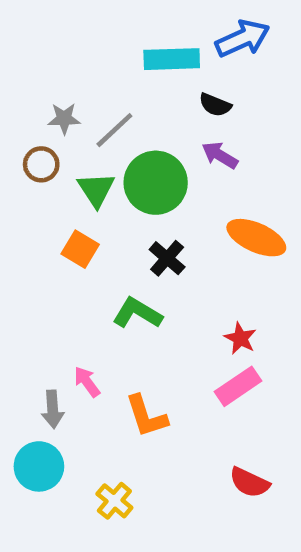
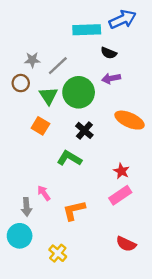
purple arrow: (220, 155) -> (111, 78), turned -42
orange L-shape: (146, 416) -> (74, 210), turned 95

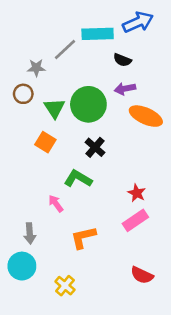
gray line: (58, 66) -> (65, 50), moved
orange ellipse: (130, 120) -> (146, 116), moved
pink arrow: (44, 193) -> (56, 203), moved

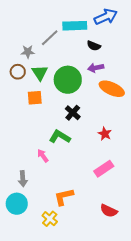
green triangle: (55, 108) -> (40, 73), moved
orange square: (45, 142) -> (35, 98), moved, turned -35
red star: (137, 193) -> (105, 134), moved
orange L-shape: (83, 237) -> (64, 197), moved

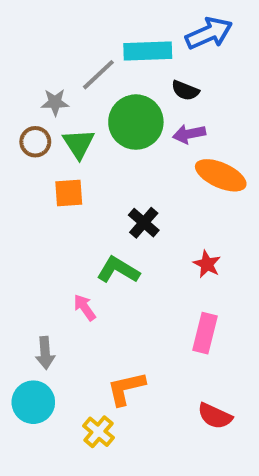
green circle: (68, 80) -> (136, 122), moved
pink rectangle: (104, 169) -> (205, 333), turned -42

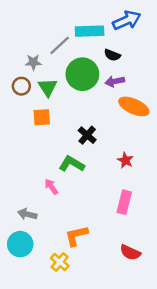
gray arrow: (45, 353) -> (27, 214), turned 108

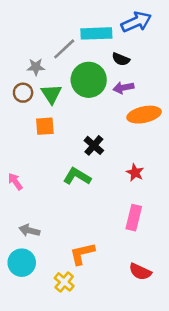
orange ellipse: (134, 106) -> (144, 115), turned -36
pink arrow: (51, 187) -> (15, 182), moved

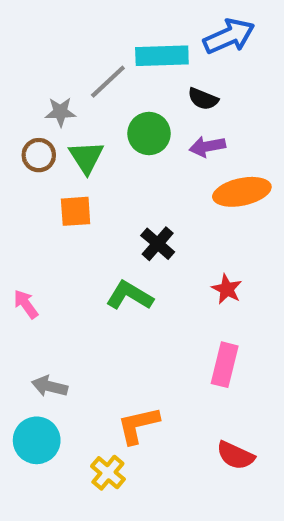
green circle: (89, 80) -> (149, 133), size x0.7

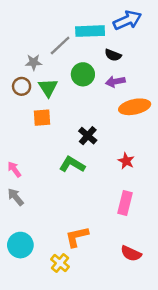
gray arrow: (50, 386) -> (16, 197), moved, turned 36

